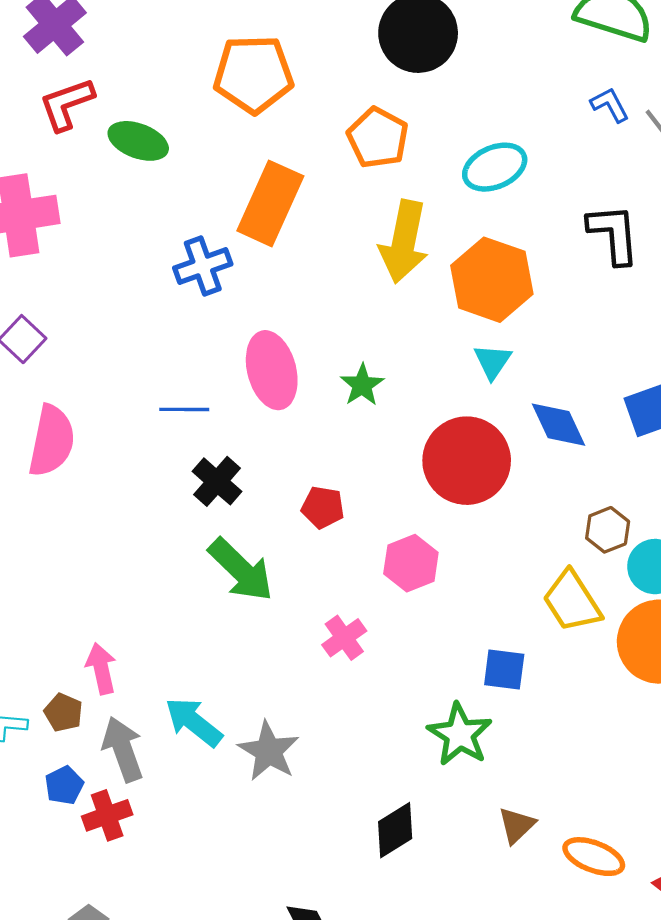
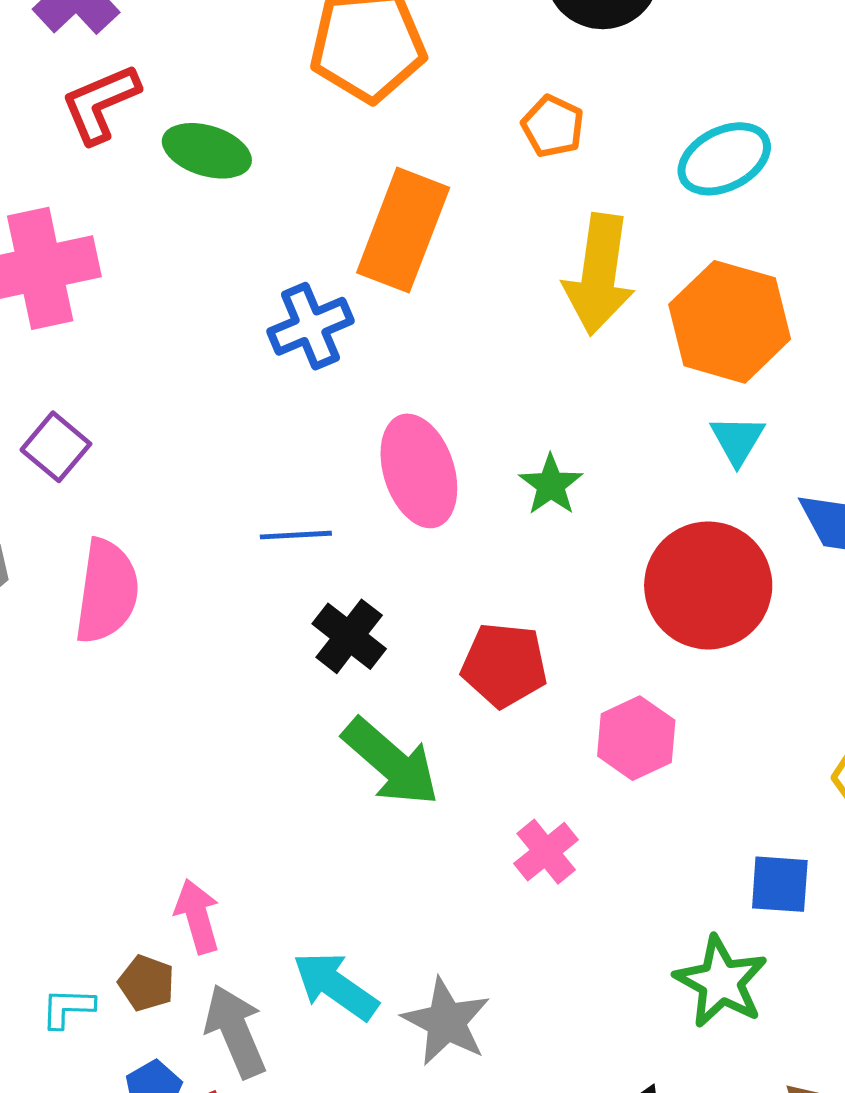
orange pentagon: (378, 138) -> (553, 126), size x0.7
red pentagon: (323, 507) -> (504, 665), size x1.4

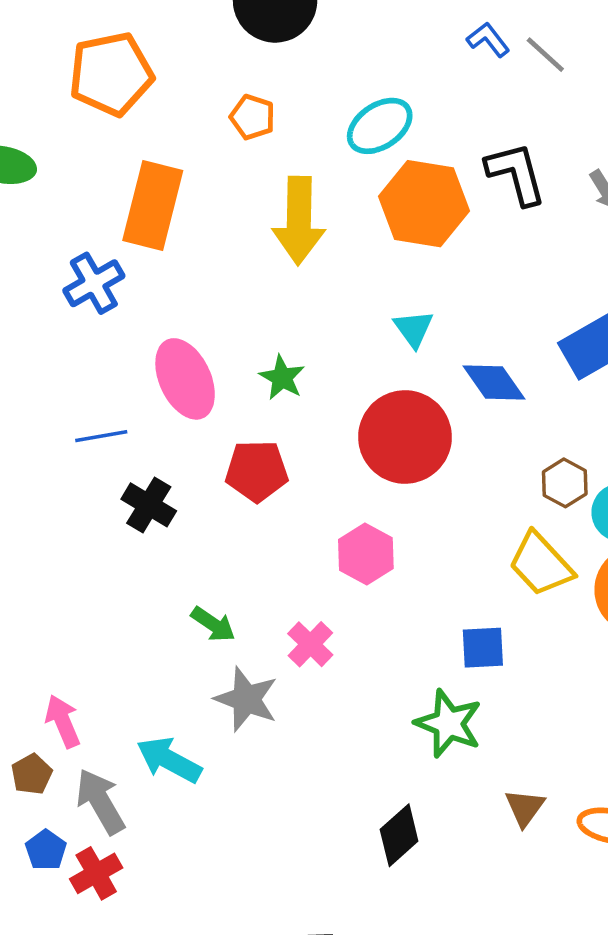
orange hexagon: (730, 322) -> (424, 204), moved
red pentagon: (504, 665) -> (257, 471), moved
green arrow: (391, 762) -> (213, 624), moved, size x0.6
brown pentagon: (146, 983) -> (32, 774), turned 30
gray star: (446, 1022) -> (246, 699), moved

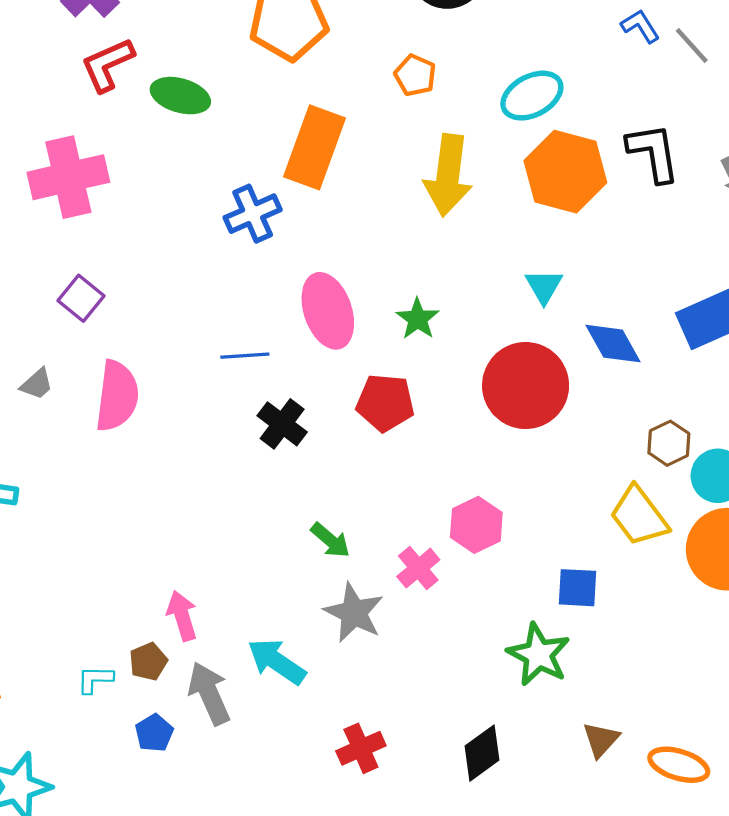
pink hexagon: (366, 554) -> (476, 525), moved
red cross: (96, 873) -> (361, 748), moved

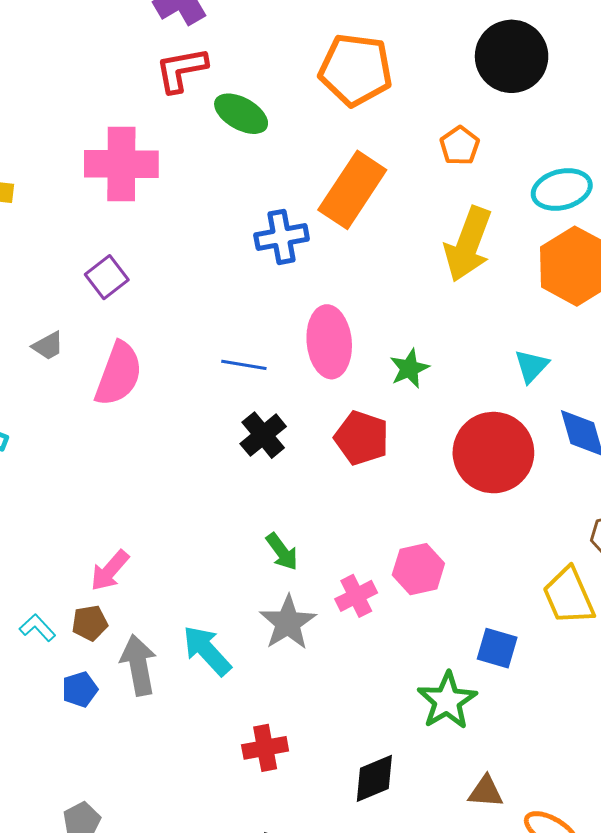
pink arrow: (182, 616) -> (110, 571), moved, turned -135
cyan L-shape: (95, 679) -> (37, 628), turned 33
brown triangle: (601, 740) -> (486, 792), turned 39

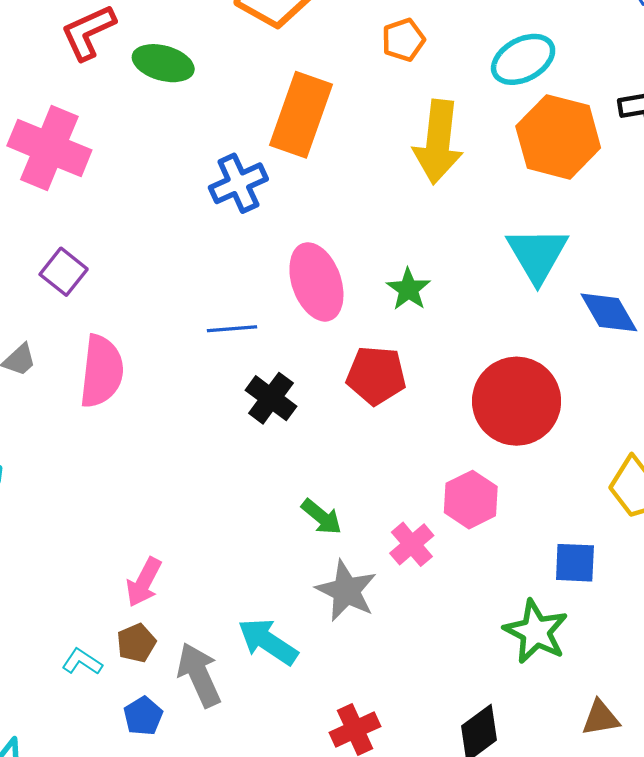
orange pentagon: (460, 146) -> (403, 40), turned 30
pink cross: (121, 164) -> (49, 148), turned 36
cyan triangle: (531, 366) -> (537, 255), size x1.6
red circle: (493, 453) -> (517, 401), moved

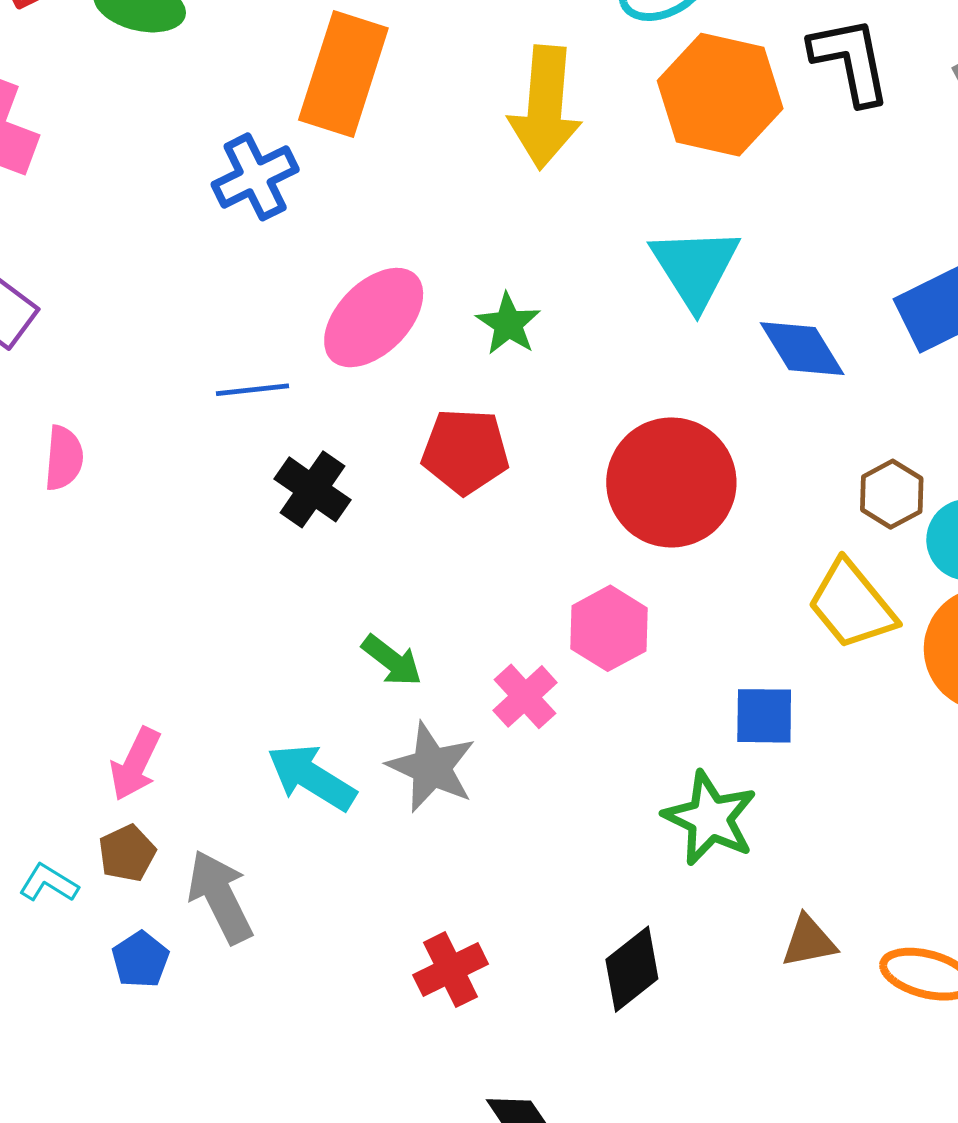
pink ellipse: (316, 282) -> (374, 318), turned 66
pink semicircle: (102, 371) -> (64, 458), size x0.6
cyan arrow: (268, 642) -> (312, 777), moved

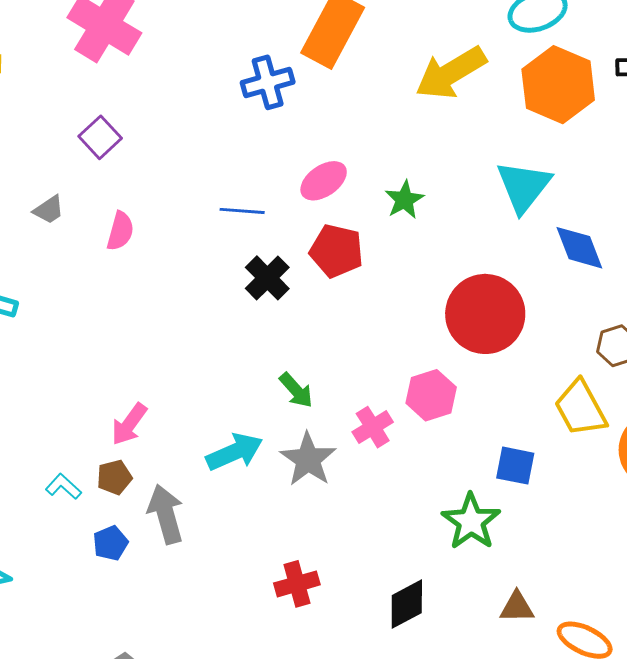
yellow arrow: (545, 107) -> (451, 73), turned 44
pink ellipse: (374, 318) -> (324, 181), size x0.7
red pentagon: (465, 451) -> (336, 251), moved
cyan arrow: (312, 777) -> (234, 452), turned 114

